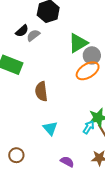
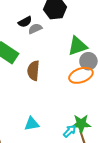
brown semicircle: (41, 91) -> (33, 71), moved
cyan triangle: (50, 128) -> (32, 124), turned 49

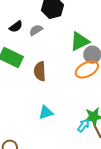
black semicircle: (25, 22) -> (16, 27), moved
cyan triangle: (32, 124) -> (46, 112), moved

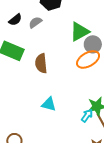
cyan triangle: (46, 112) -> (49, 104), turned 35

